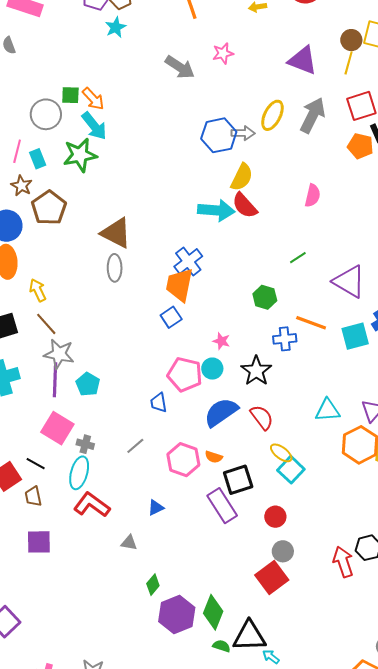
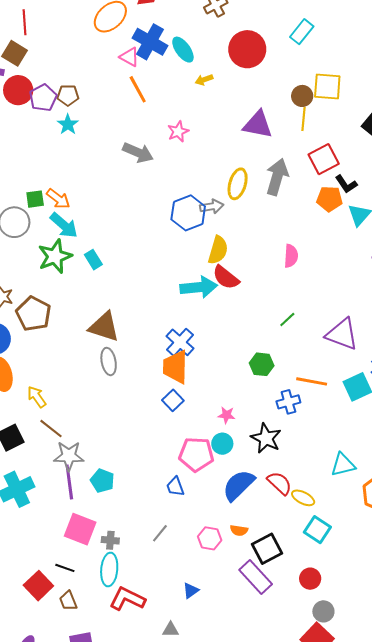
cyan rectangle: (38, 159) -> (93, 260), moved
yellow ellipse: (281, 453) -> (303, 498), moved
pink hexagon: (183, 460) -> (210, 538), size x0.7

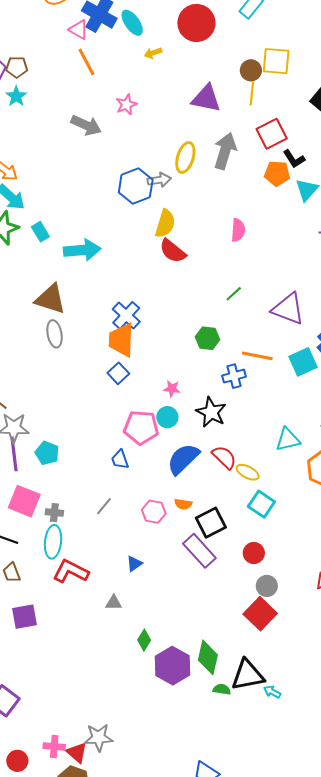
cyan arrow: (199, 287) -> (82, 250), moved

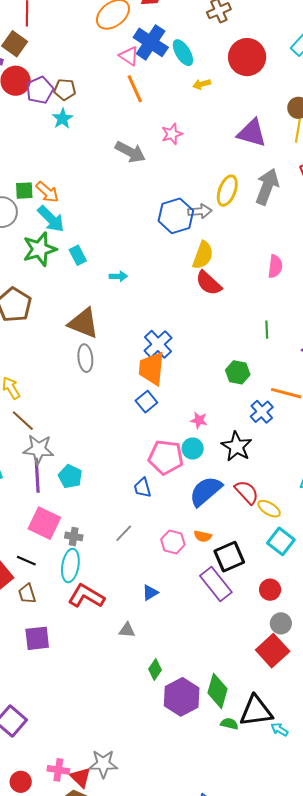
cyan arrow: (82, 250) -> (118, 276), size x0.5
green line: (234, 294) -> (267, 330), turned -54
blue cross: (234, 376) -> (262, 412), turned -30

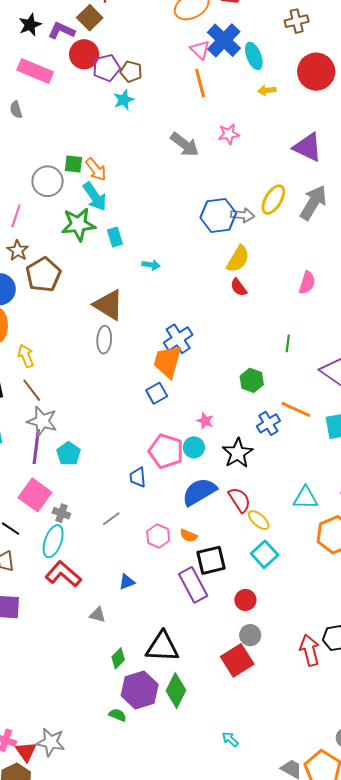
red semicircle: (209, 283) -> (239, 287), size x0.7
black triangle: (256, 711) -> (162, 647), moved
green semicircle: (229, 724) -> (118, 715), moved

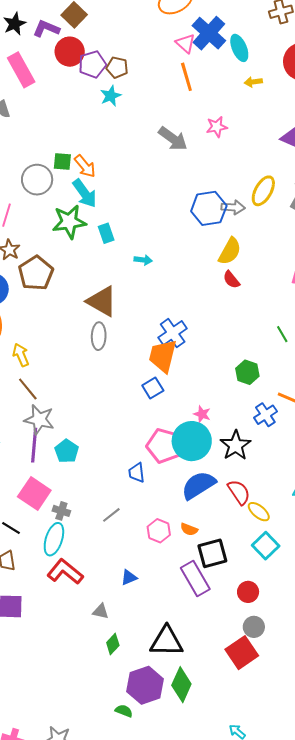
pink rectangle: (35, 71) -> (21, 70), turned 40
green line: (288, 343) -> (282, 334), turned -36
cyan circle: (194, 447) -> (192, 441), size x1.8
green diamond: (118, 658) -> (113, 644), moved

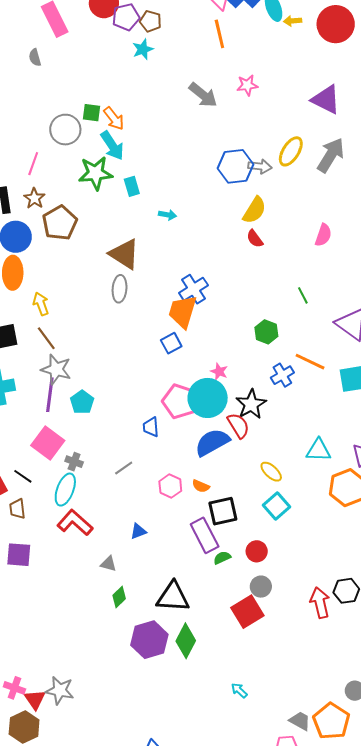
yellow arrow: (253, 82) -> (293, 21), moved
red semicircle: (239, 492) -> (238, 426), moved
green semicircle: (124, 711) -> (222, 558), moved, turned -48

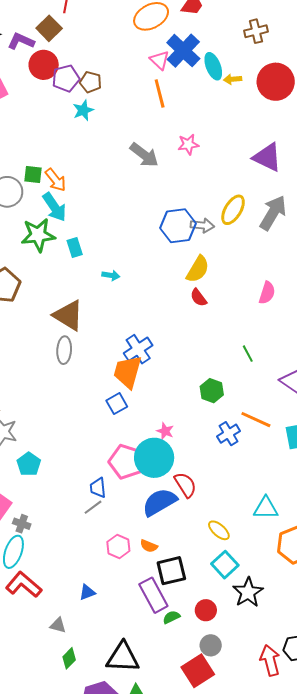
black star: (251, 404) -> (248, 592), moved
gray line: (124, 468) -> (93, 507), moved

